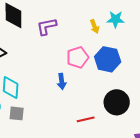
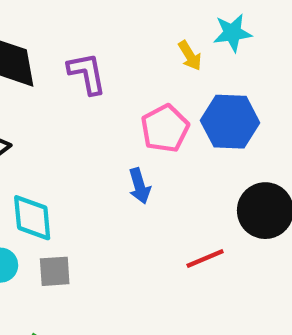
purple L-shape: (47, 26) -> (87, 73), turned 100

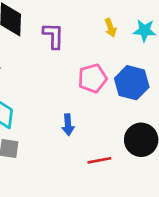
yellow arrow: (190, 56) -> (110, 28), moved
blue arrow: (139, 186) -> (68, 125), moved

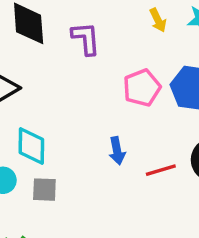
red line: (99, 160) -> (161, 170), moved

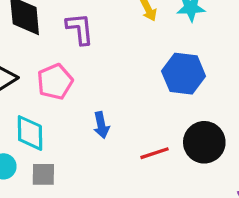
pink pentagon: (142, 88) -> (55, 82), moved
blue arrow: (117, 151) -> (101, 125), moved

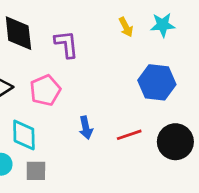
red line: (155, 153) -> (129, 135), moved

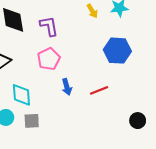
pink pentagon: (45, 90) -> (49, 59), moved
black circle: (175, 142) -> (138, 121), moved, size x0.6

